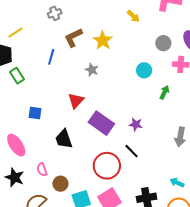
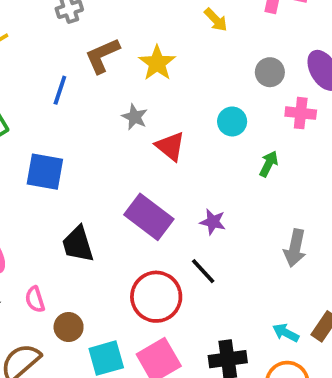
red triangle: (76, 101) -> (170, 146), moved, turned -36
blue square: (35, 113) -> (45, 172), moved, size x1.5

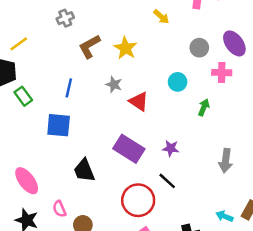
blue line: (60, 90) -> (69, 88), moved

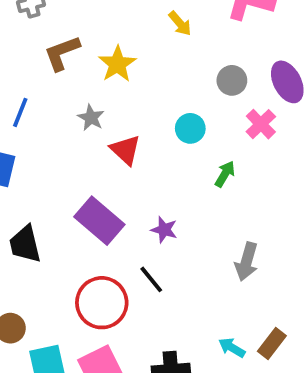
pink cross: (222, 73) -> (261, 124), turned 36

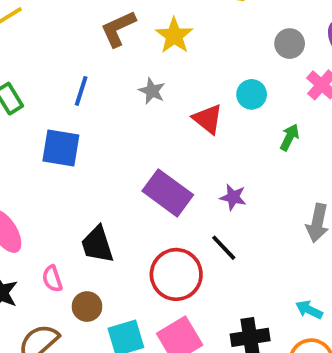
red triangle: (126, 150) -> (208, 119), moved
black trapezoid: (25, 244) -> (97, 244), moved

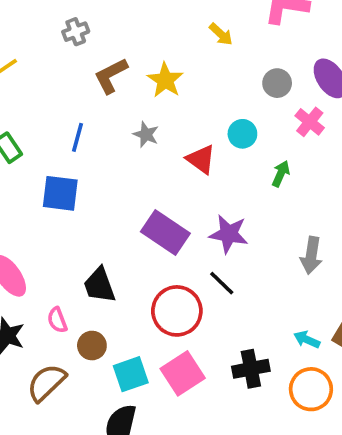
purple star: (233, 197) -> (229, 234), size x1.5

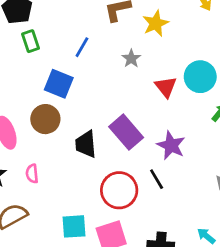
cyan circle: (242, 134) -> (200, 77), size x1.5
black trapezoid: (99, 285) -> (86, 144), moved
brown circle: (92, 346) -> (45, 119), moved, size x1.4

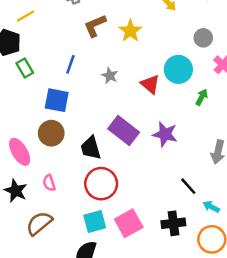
gray star: (131, 58) -> (110, 76), moved
black line: (157, 179) -> (188, 186), moved
red circle: (119, 190) -> (101, 184), moved

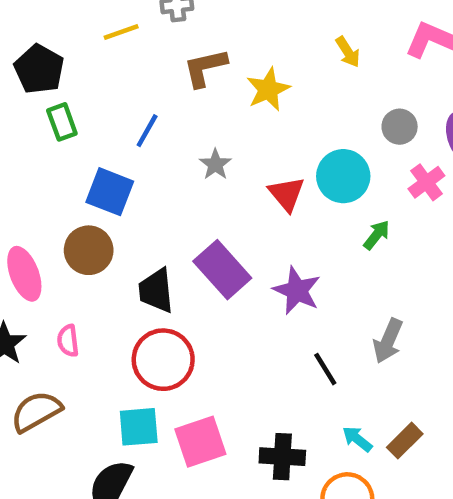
yellow line: (26, 16) -> (121, 32), moved
black line: (188, 186) -> (325, 369), moved

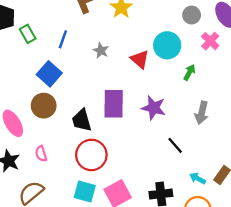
green rectangle: (62, 122) -> (28, 34), moved
blue square: (110, 192) -> (49, 74), turned 30
purple rectangle: (222, 270) -> (114, 104), turned 52
gray arrow: (388, 341) -> (202, 113), moved
cyan square: (139, 427) -> (85, 191), turned 30

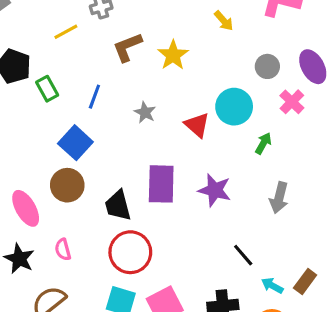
black line: (175, 145) -> (243, 255), moved

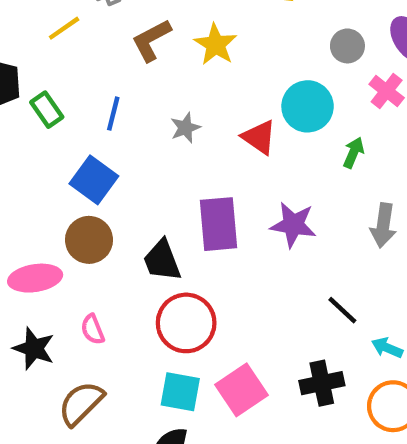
gray star: (145, 112) -> (185, 128), turned 30
pink ellipse: (26, 208) -> (35, 278), turned -63

